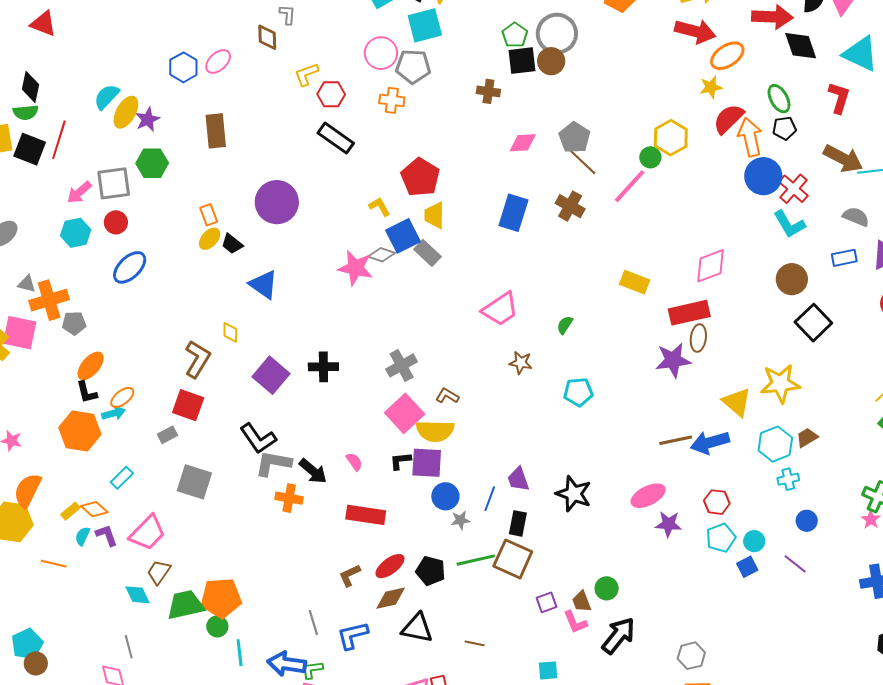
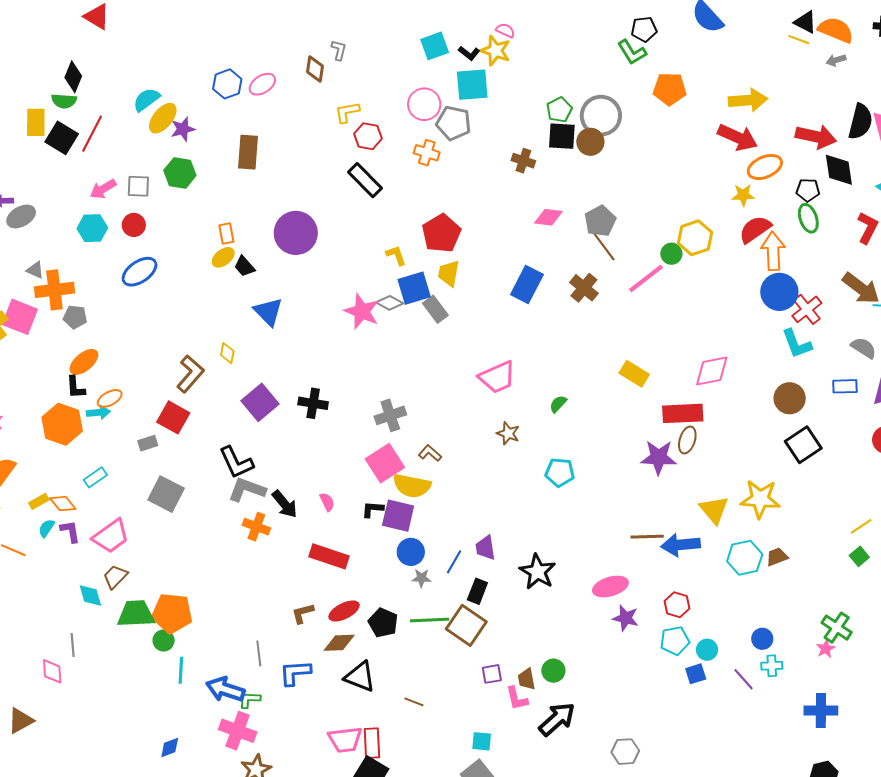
black pentagon: (784, 128) -> (808, 190), moved
gray square: (114, 183) -> (138, 186), size x0.7
cyan cross: (788, 479) -> (772, 666), moved

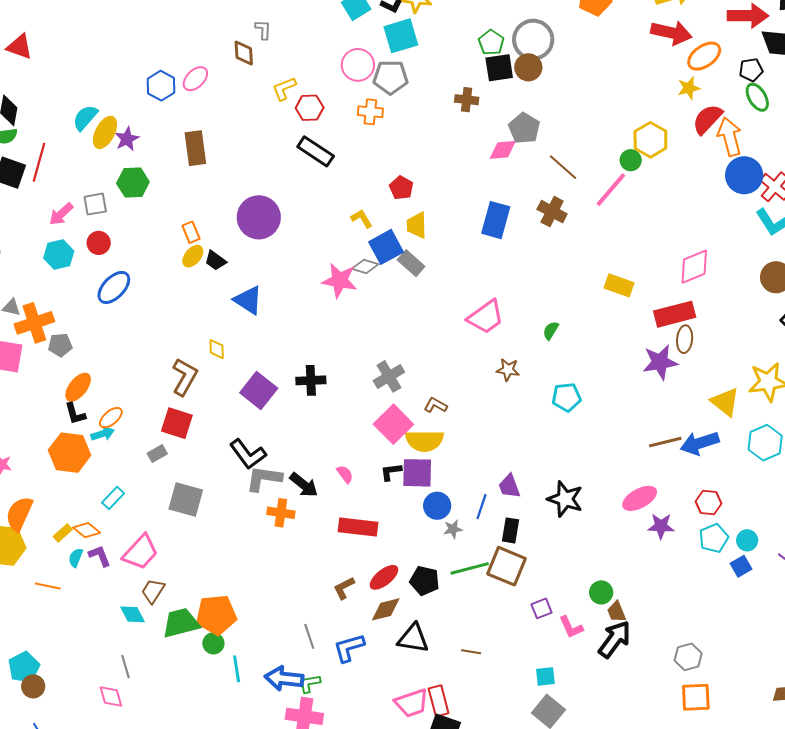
gray pentagon: (600, 221) -> (524, 128), moved
red pentagon: (441, 233) -> (401, 188), size x0.6
brown trapezoid: (527, 679) -> (616, 612), moved

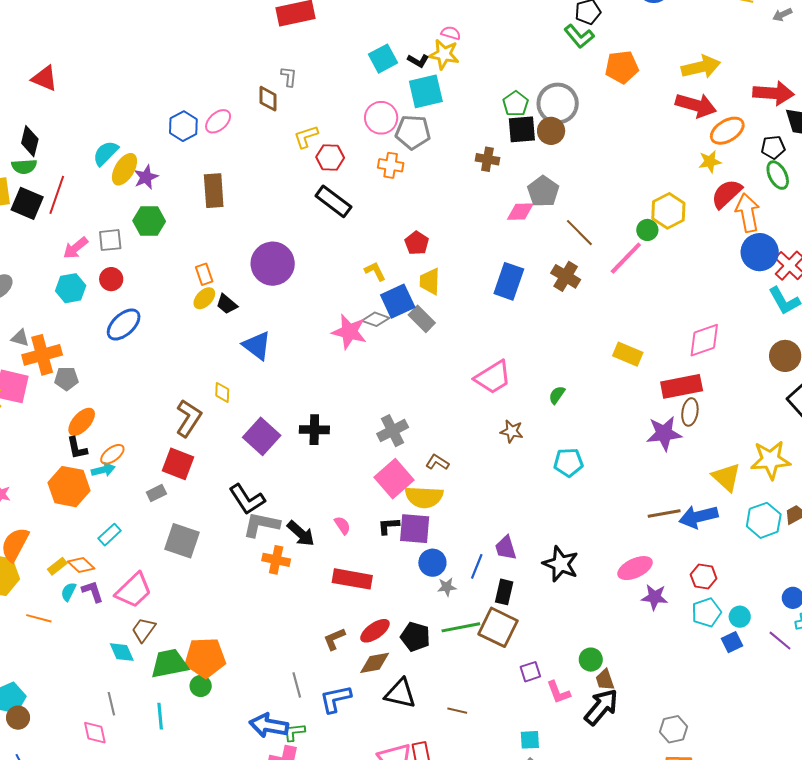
cyan line: (237, 669) -> (160, 716), moved

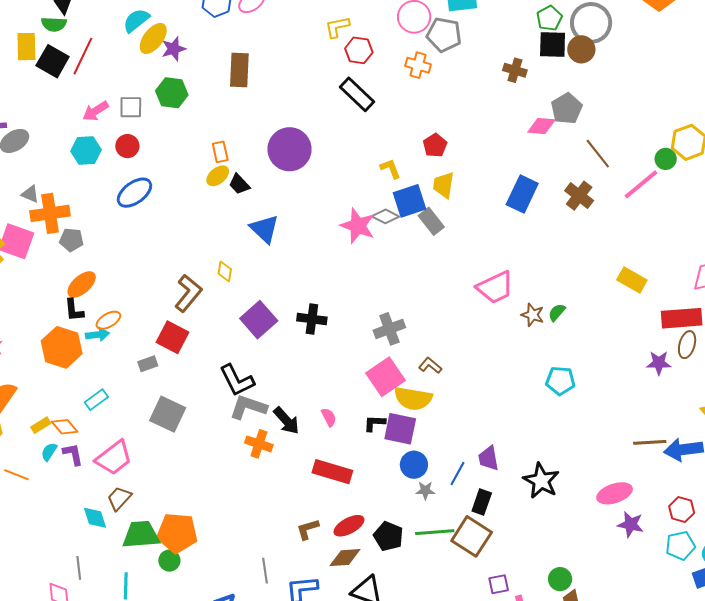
brown star: (512, 431) -> (533, 315), moved
purple star: (664, 433) -> (659, 363), size x0.7

